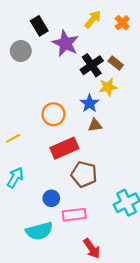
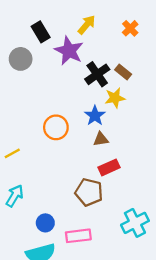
yellow arrow: (93, 19) -> (87, 25), moved
red rectangle: (64, 148) -> (109, 167), moved, size x0.7
blue circle: (51, 198) -> (45, 223), moved

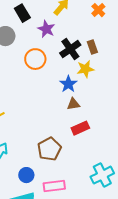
purple star: (69, 51) -> (46, 29), size x0.7
brown rectangle: (123, 72) -> (92, 47), turned 32
orange circle: (56, 127) -> (35, 59), moved
brown pentagon: (89, 192) -> (49, 149), moved, turned 30

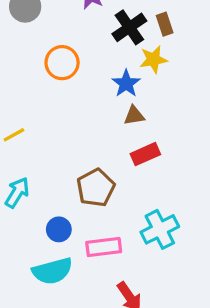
orange circle: (35, 59) -> (62, 63), moved
cyan cross: (102, 175) -> (160, 229), moved

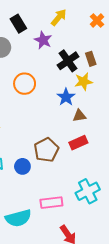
brown triangle: (134, 116) -> (79, 116), moved
brown pentagon: (96, 188) -> (46, 150), moved
blue circle: (59, 229) -> (22, 166), moved

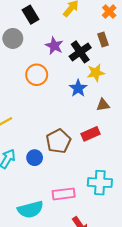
purple star: (43, 40) -> (54, 46), moved
brown rectangle: (91, 59) -> (103, 39), moved
brown triangle: (79, 116) -> (103, 105), moved
cyan cross: (88, 191) -> (100, 183), turned 30

